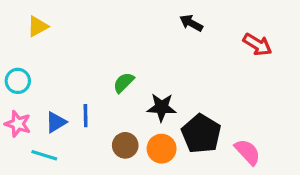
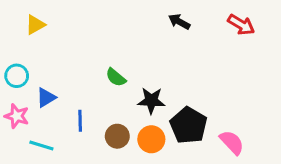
red arrow: (257, 45) -> (241, 25), moved
green semicircle: (124, 83) -> (116, 77), turned -95
blue line: (86, 116) -> (80, 121), moved
blue triangle: (56, 122) -> (46, 97), moved

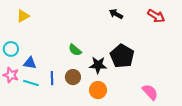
blue triangle: (46, 97) -> (30, 63), turned 40
black pentagon: (188, 125) -> (122, 56), moved
brown circle: (117, 136) -> (73, 77), moved
cyan line: (41, 145) -> (31, 83), moved

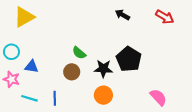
yellow triangle: (23, 16) -> (24, 17), size x1.5
brown circle: (73, 77) -> (72, 72), moved
blue line: (52, 78) -> (55, 98), moved
cyan line: (31, 83) -> (29, 98), moved

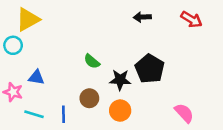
black arrow: (122, 15) -> (142, 17), turned -32
cyan circle: (11, 52) -> (13, 45), moved
brown circle: (72, 72) -> (89, 98), moved

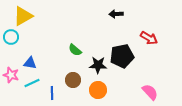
red arrow: (191, 19) -> (149, 38), moved
black pentagon: (150, 69) -> (122, 56), turned 30
cyan line: (34, 114) -> (32, 83), moved, turned -42

